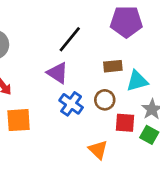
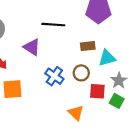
black line: (70, 39) -> (53, 25), turned 55
purple triangle: (58, 73) -> (32, 47), moved

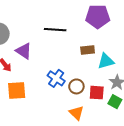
purple triangle: (32, 47) -> (24, 51), moved
brown circle: (81, 73) -> (76, 86), moved

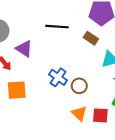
brown rectangle: (88, 50) -> (91, 38), moved, turned 40
red square: (97, 93) -> (100, 115), moved

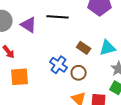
brown rectangle: (91, 38) -> (84, 48), moved
purple triangle: (24, 49) -> (29, 25), moved

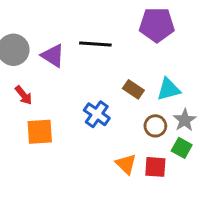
brown circle: (79, 73) -> (155, 126), moved

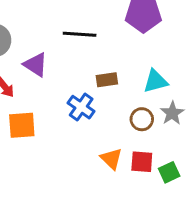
purple triangle: (53, 56) -> (36, 65), moved
brown rectangle: (133, 89) -> (107, 80), moved, turned -42
green square: (182, 148) -> (169, 172), moved, turned 36

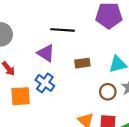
purple triangle: (36, 65) -> (46, 53), moved
blue cross: (81, 107) -> (45, 83), moved

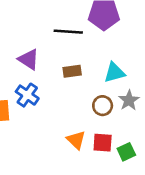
black line: (63, 30) -> (68, 32), moved

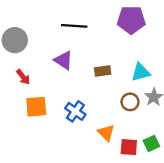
black line: (68, 32) -> (74, 26), moved
blue cross: (27, 95) -> (75, 111), moved
red square: (103, 143) -> (129, 147), moved

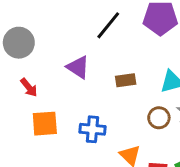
black line: (74, 26) -> (108, 25), moved, turned -55
blue cross: (75, 111) -> (92, 129), turned -30

